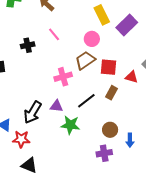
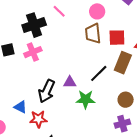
black cross: (28, 45) -> (34, 25), size x1.6
brown trapezoid: (85, 60) -> (93, 33), turned -55
pink cross: (63, 77) -> (33, 52), moved
brown rectangle: (112, 93) -> (123, 63), size x1.5

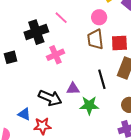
pink cross: (33, 52) -> (56, 55), moved
black line: (99, 73) -> (102, 79), turned -60
black arrow: (47, 91) -> (50, 98), turned -90

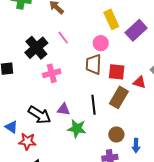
black cross: (36, 32) -> (36, 48), turned -30

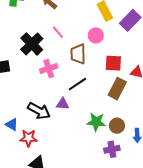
brown trapezoid: (94, 64) -> (78, 54), moved
black line: (94, 105) -> (77, 84), moved, turned 66
green star: (77, 129) -> (96, 122), moved

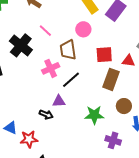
pink cross: (49, 69) -> (51, 68), moved
black arrow: (39, 111) -> (46, 115), moved, size x0.6
brown circle: (117, 126) -> (124, 106), moved
purple cross: (112, 149) -> (113, 140), turned 35

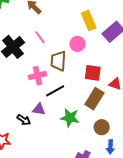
green star: (94, 115) -> (70, 118), moved

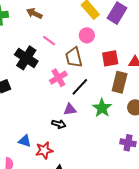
green star: (70, 118) -> (102, 108), turned -30

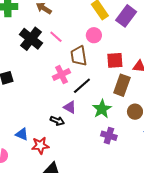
black cross: (26, 58) -> (31, 39), moved
purple triangle: (70, 109) -> (70, 107), turned 32
purple cross: (128, 143) -> (109, 136), moved

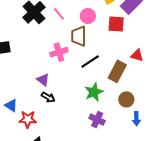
pink circle: (94, 35) -> (88, 16), moved
red square: (115, 60) -> (116, 24), moved
black line: (82, 86) -> (90, 61), moved
purple triangle: (70, 107) -> (43, 80), moved

